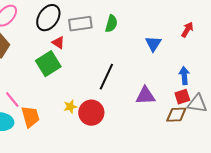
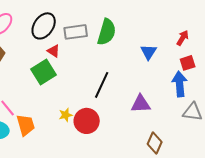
green semicircle: (111, 24) -> (107, 32), size x1.5
blue arrow: (184, 76) -> (180, 84), size x1.4
red square: (182, 97) -> (188, 63), moved
brown diamond: (176, 115) -> (155, 143), moved, turned -65

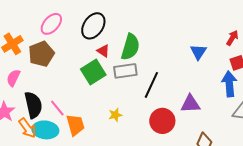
gray rectangle: (76, 32) -> (125, 71), moved
green semicircle: (107, 32) -> (130, 47), moved
red circle: (87, 121) -> (162, 121), moved

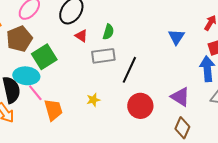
green semicircle: (130, 47) -> (108, 32), size x0.6
green square: (93, 72) -> (44, 57), moved
purple triangle: (190, 104) -> (180, 97), moved, turned 35
cyan ellipse: (45, 130) -> (26, 76), moved

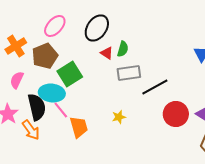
green semicircle: (108, 32) -> (123, 49), moved
black line: (129, 70) -> (155, 87), turned 36
red circle: (140, 106) -> (176, 114), moved

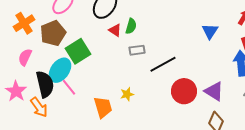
gray rectangle: (129, 73) -> (137, 50), size x0.7
cyan ellipse: (52, 93) -> (60, 70), turned -60
orange trapezoid: (79, 127) -> (103, 107), moved

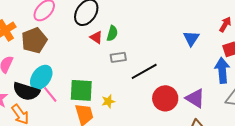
green square: (78, 51) -> (81, 90), moved, turned 35
black semicircle: (45, 84) -> (26, 91), turned 120

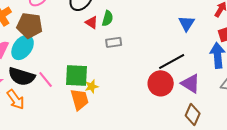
brown pentagon: (34, 40) -> (30, 25), turned 30
black line: (144, 71) -> (172, 61), moved
cyan ellipse: (41, 77) -> (23, 47), moved
yellow star: (108, 101) -> (92, 86), moved

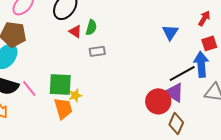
black line: (172, 61) -> (182, 73), moved
red circle: (161, 83) -> (158, 101), moved

